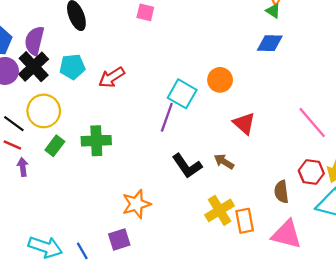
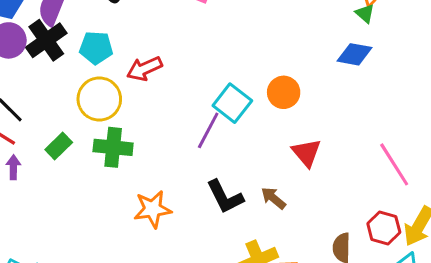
yellow circle: (44, 111) -> (99, 99), moved
orange star: (136, 204) -> (153, 209), moved

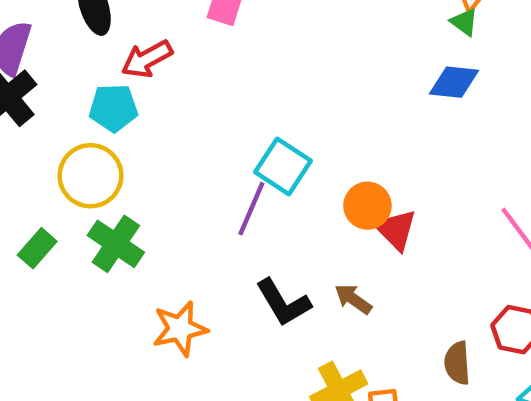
cyan pentagon: (96, 48) -> (113, 108), moved
red arrow: (145, 69) -> (147, 59), moved
orange circle: (284, 92) -> (367, 206), moved
green cross: (113, 147) -> (116, 244), turned 33

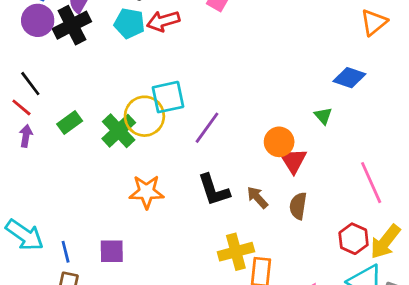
green triangle: (464, 22) -> (323, 116), moved
cyan pentagon: (113, 108) -> (129, 23), moved
cyan square: (283, 166) -> (168, 97), moved, turned 32
yellow circle: (90, 176) -> (144, 116), moved
brown semicircle: (457, 363) -> (298, 206), moved

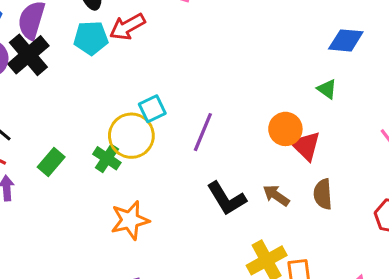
cyan square: (168, 97) -> (152, 109), size x0.7
green cross: (119, 131) -> (107, 158), size x0.7
orange star: (146, 192) -> (130, 220), moved

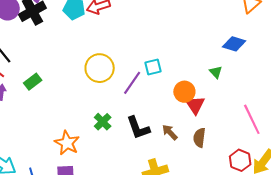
cyan square: (152, 109) -> (153, 67), moved
yellow circle: (131, 136) -> (100, 68), moved
green cross: (107, 158) -> (103, 122), moved
orange star: (130, 220) -> (67, 143), moved, turned 30

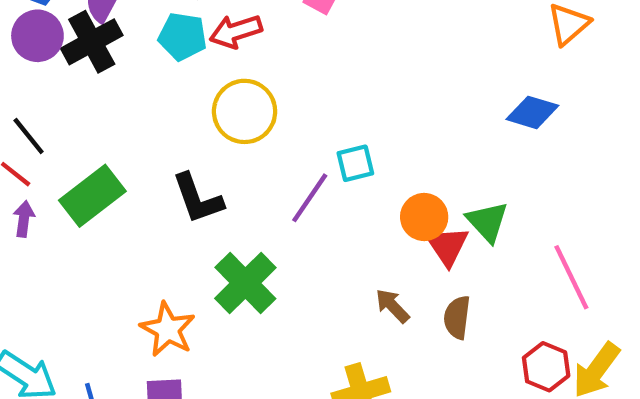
yellow circle: (100, 68) -> (245, 111), moved
green triangle: (216, 72) -> (487, 222), moved, size x1.5
green rectangle: (33, 82) -> (92, 196), size x1.6
green cross: (103, 122) -> (245, 283), size x1.6
black L-shape: (138, 128) -> (198, 199), moved

